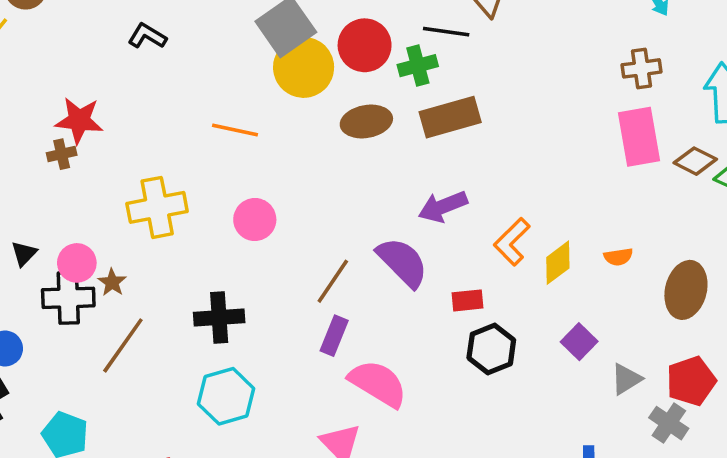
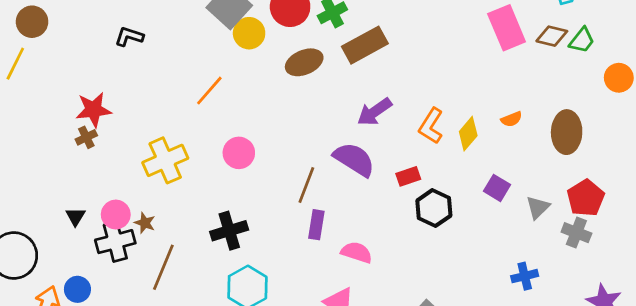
yellow circle: (304, 67) -> (249, 33), size x0.7
orange line: (235, 130) -> (209, 91), turned -48
pink semicircle: (378, 383) -> (357, 252), size x0.7

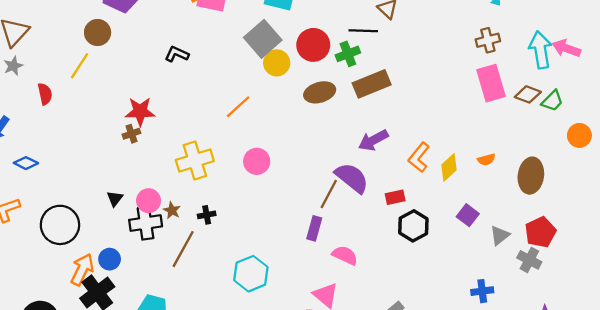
brown line: (306, 185) -> (329, 194), moved
black cross: (229, 231) -> (207, 215), moved, size x0.6

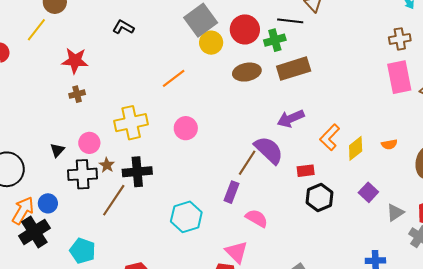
red star: (140, 112) -> (75, 61), moved
pink circle: (149, 201) -> (89, 143), moved
black cross: (207, 215) -> (137, 172), size x1.8
cyan hexagon: (251, 274) -> (186, 217), moved

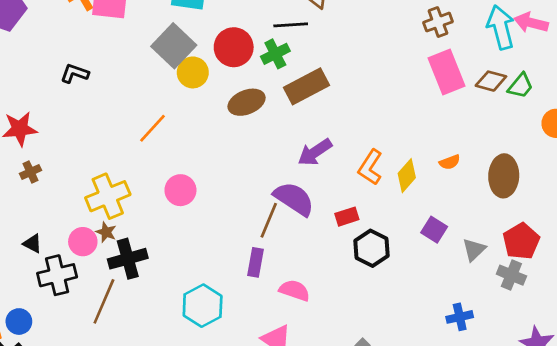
pink circle: (89, 143) -> (83, 242), moved
black triangle: (57, 150) -> (32, 244), moved, turned -35
brown star: (107, 165) -> (106, 232), moved

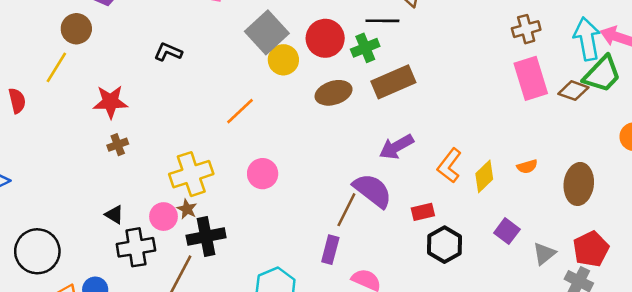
green trapezoid: (520, 86) -> (602, 74), moved, size x1.5

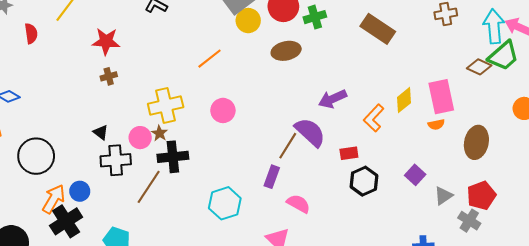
pink rectangle: (531, 78) -> (441, 97), moved
brown rectangle: (393, 82) -> (378, 29), moved, turned 52
yellow diamond: (484, 176) -> (404, 100), moved

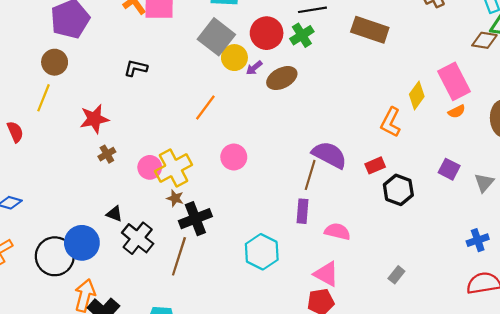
purple arrow: (333, 99) -> (254, 68), moved, size x0.6
pink circle: (140, 138) -> (150, 167), moved
black cross: (116, 160) -> (138, 238), turned -32
blue circle: (80, 191) -> (82, 243), moved, size x1.6

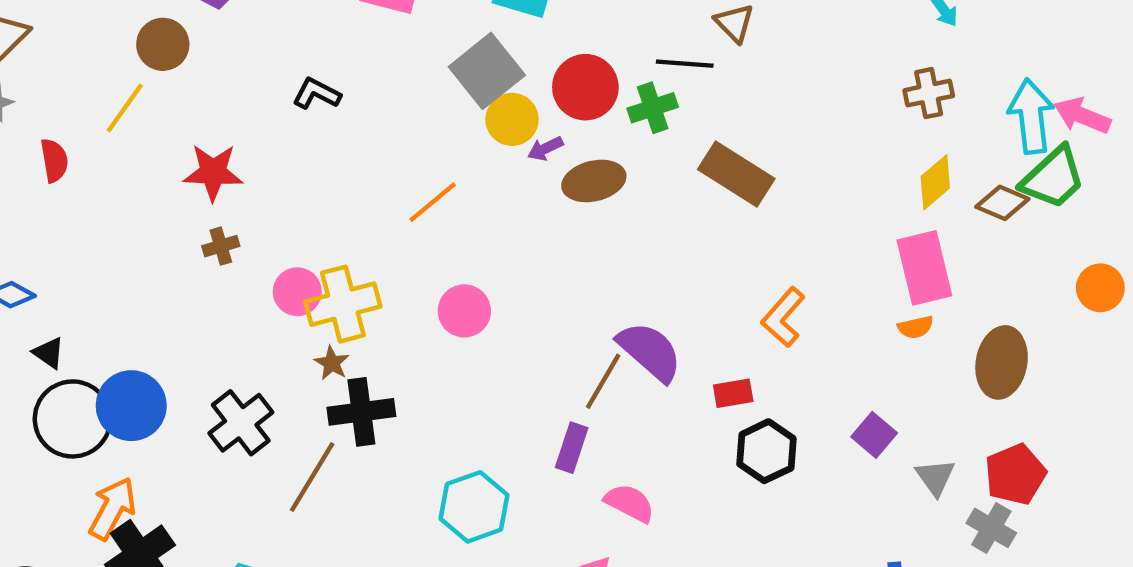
brown rectangle: (370, 30) -> (736, 174), moved
yellow diamond: (417, 95) -> (935, 182), moved
gray triangle: (484, 183) -> (935, 477), turned -30
black triangle: (114, 214) -> (49, 353), moved

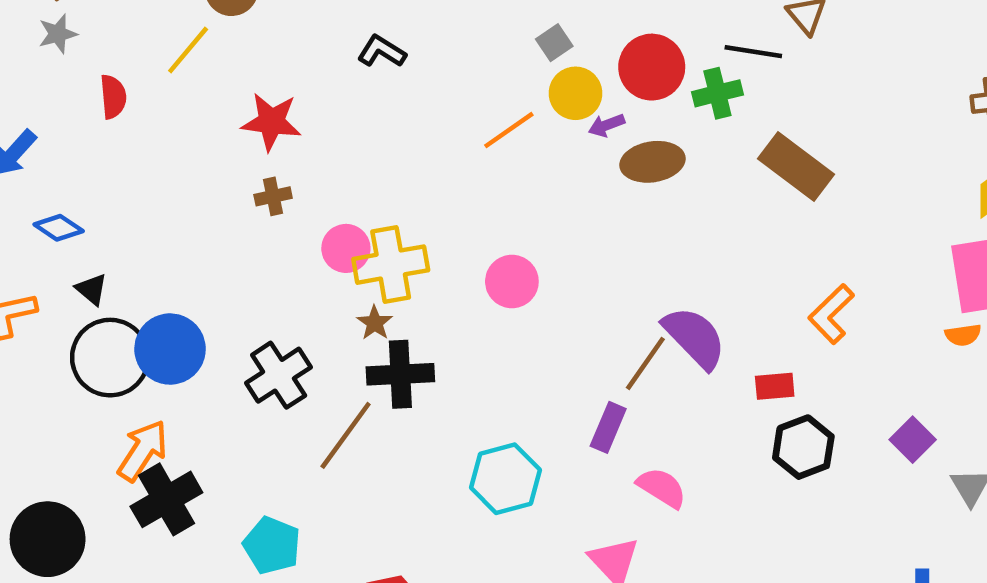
gray square: (487, 71) -> (554, 43), size x0.5
orange line: (433, 202) -> (509, 130), moved

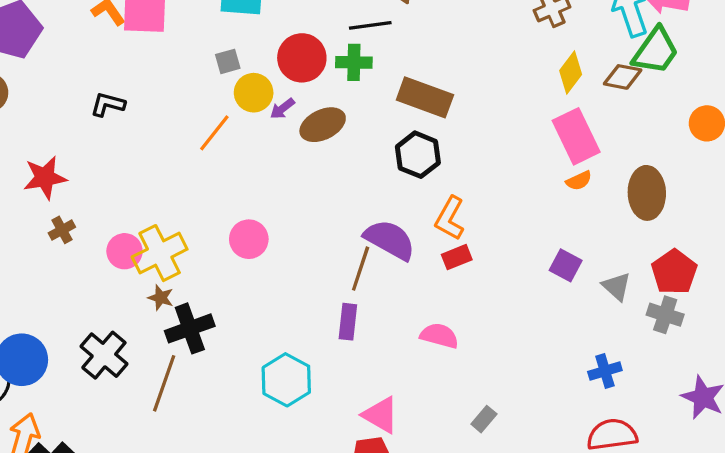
gray square: (554, 43) -> (228, 61), turned 35
green cross: (717, 93) -> (354, 62), turned 32
orange L-shape: (831, 314) -> (450, 218), moved
black hexagon: (803, 447) -> (418, 155), moved
pink semicircle: (662, 488) -> (439, 336), moved

